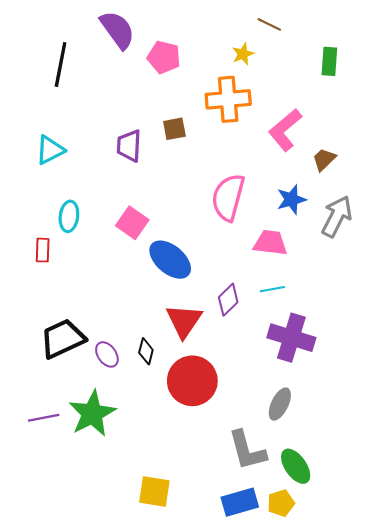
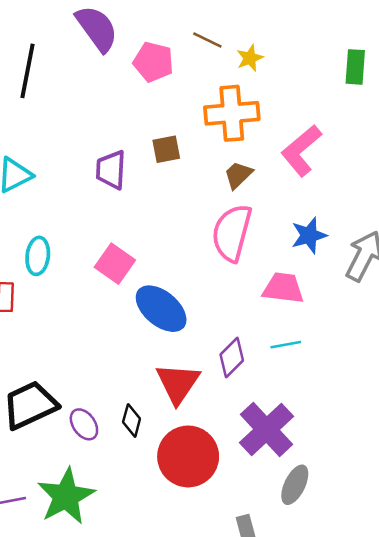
brown line: (269, 24) -> (207, 40), moved
brown trapezoid: (324, 159) -> (238, 175), moved
purple cross: (291, 338) -> (267, 429), moved, turned 30

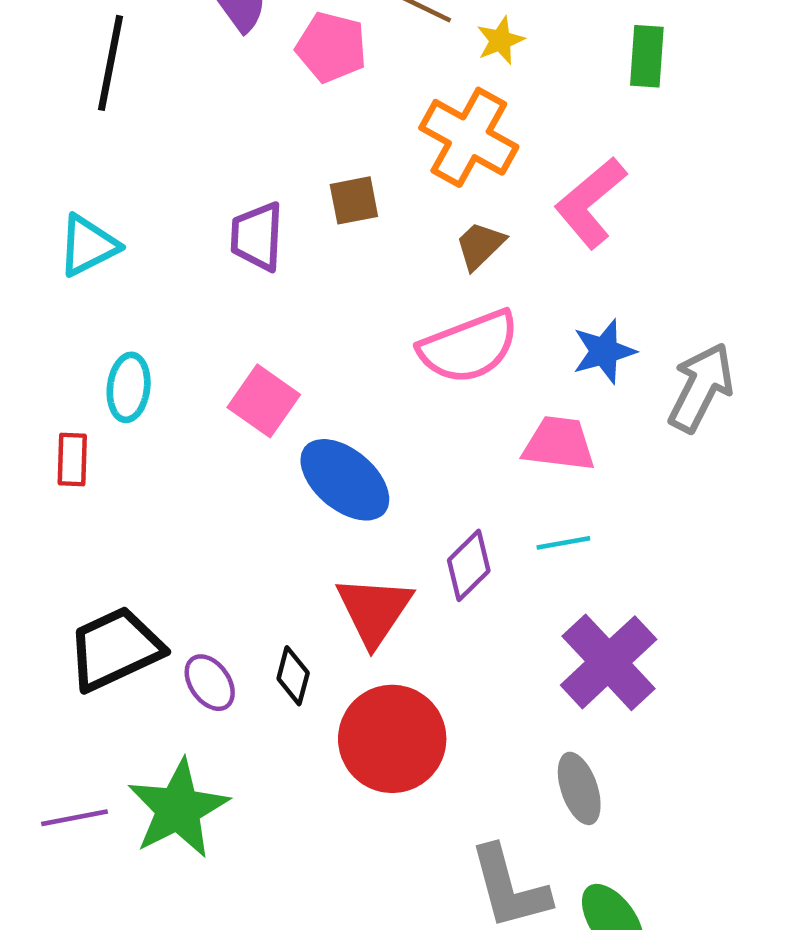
green rectangle: (355, 67) -> (647, 56), moved
orange cross: (232, 113) -> (469, 137), turned 34
pink semicircle: (232, 233) -> (469, 347), turned -126
purple cross: (267, 429) -> (609, 662), moved
gray ellipse: (295, 485) -> (579, 788), turned -45

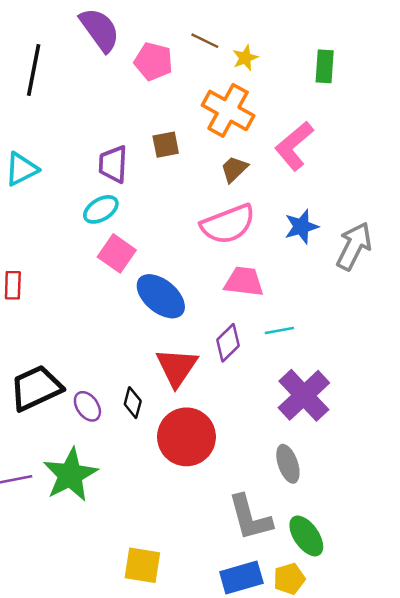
cyan ellipse: (129, 387) -> (101, 209), moved, turned 52
pink trapezoid: (559, 444) -> (244, 282), moved

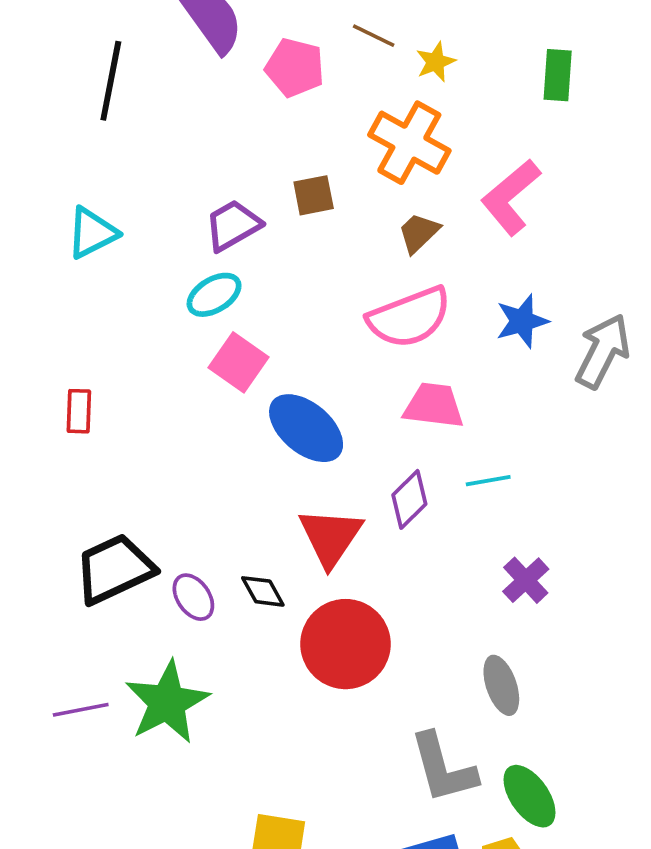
purple trapezoid: (113, 164) -> (233, 225), turned 57
purple cross: (304, 395) -> (526, 580), size x0.6
black diamond: (133, 403) -> (263, 591), turned -44

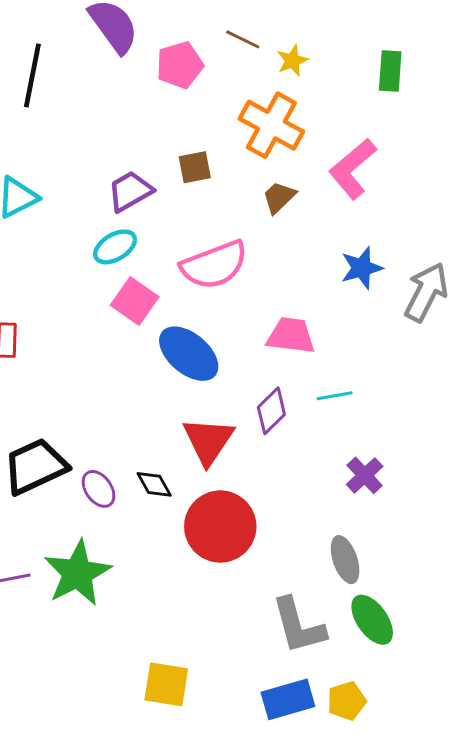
pink pentagon: (295, 68) -> (180, 65), turned -30
pink semicircle: (409, 317) -> (214, 265), moved
green ellipse: (530, 796) -> (372, 620), moved

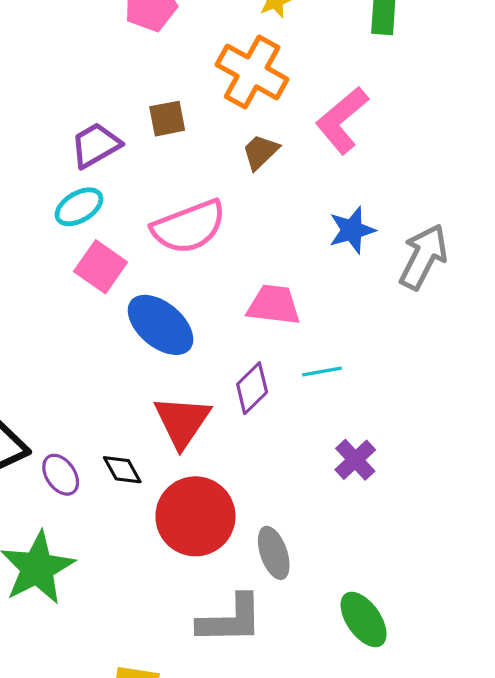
gray ellipse: (345, 560) -> (274, 553), moved
gray L-shape: (298, 626) -> (230, 620), moved, turned -76

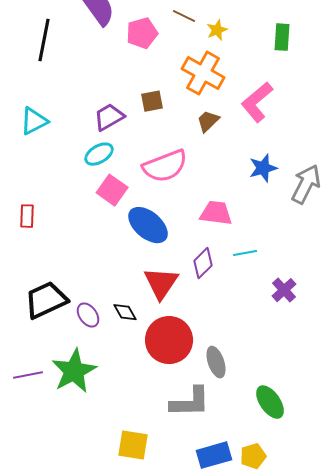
purple cross: (355, 460) -> (284, 290), moved

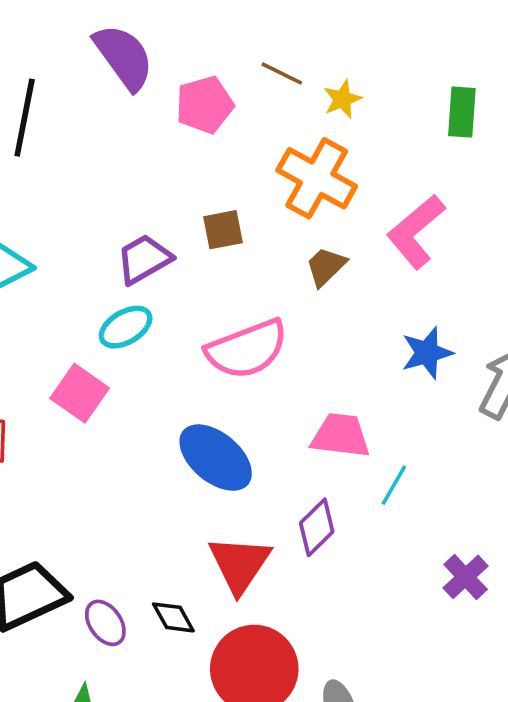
pink square: (112, 190) -> (80, 393), moved
cyan line: (245, 253) -> (394, 485), moved, turned -50

